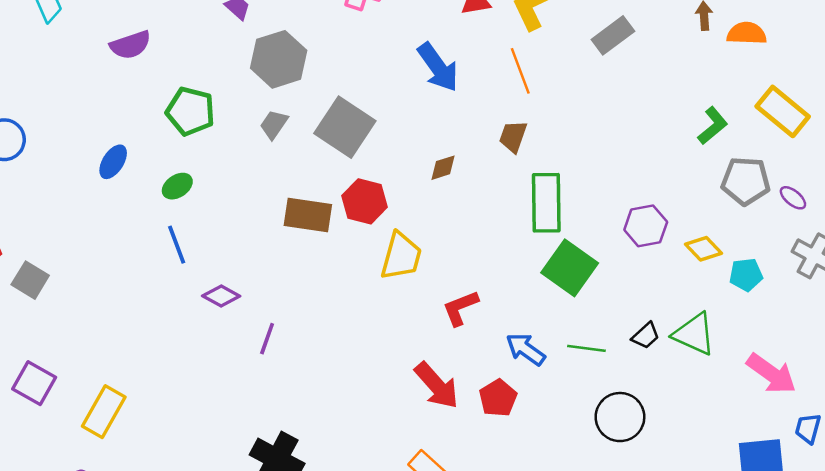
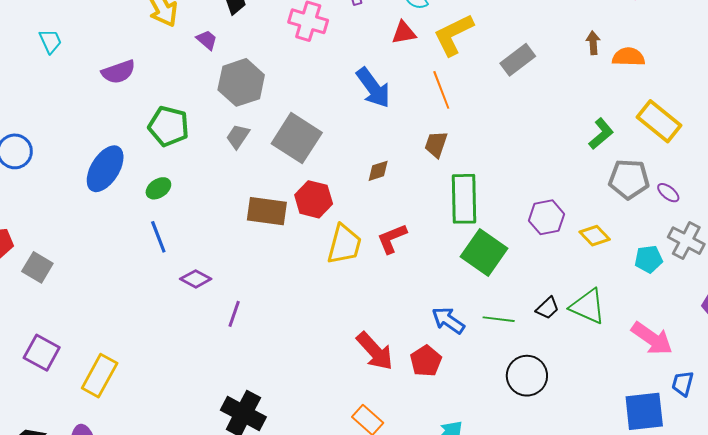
blue ellipse: (113, 162) -> (105, 169), size x1.6
cyan pentagon: (746, 275) -> (649, 259), moved
red L-shape: (460, 308) -> (392, 239), moved

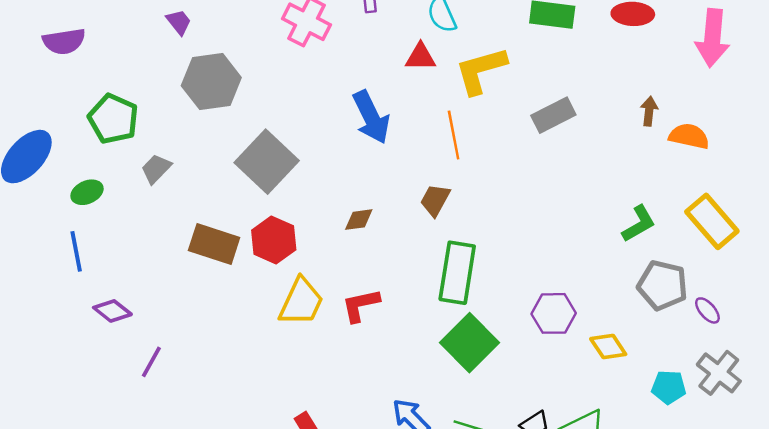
gray trapezoid: (238, 136) -> (156, 169), moved

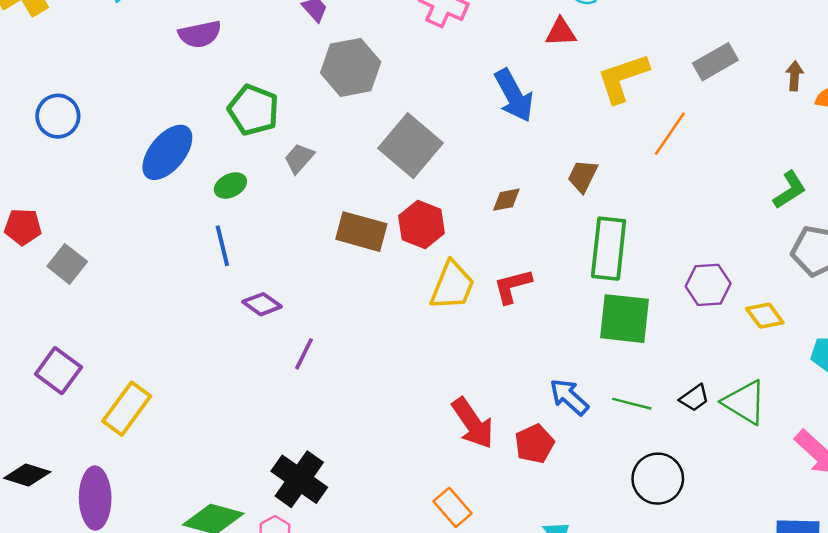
yellow L-shape: (481, 70) -> (623, 78), moved
gray rectangle: (553, 115) -> (715, 62), moved
orange line: (454, 135) -> (670, 134), moved, turned 48
green square: (470, 343) -> (624, 319), turned -36

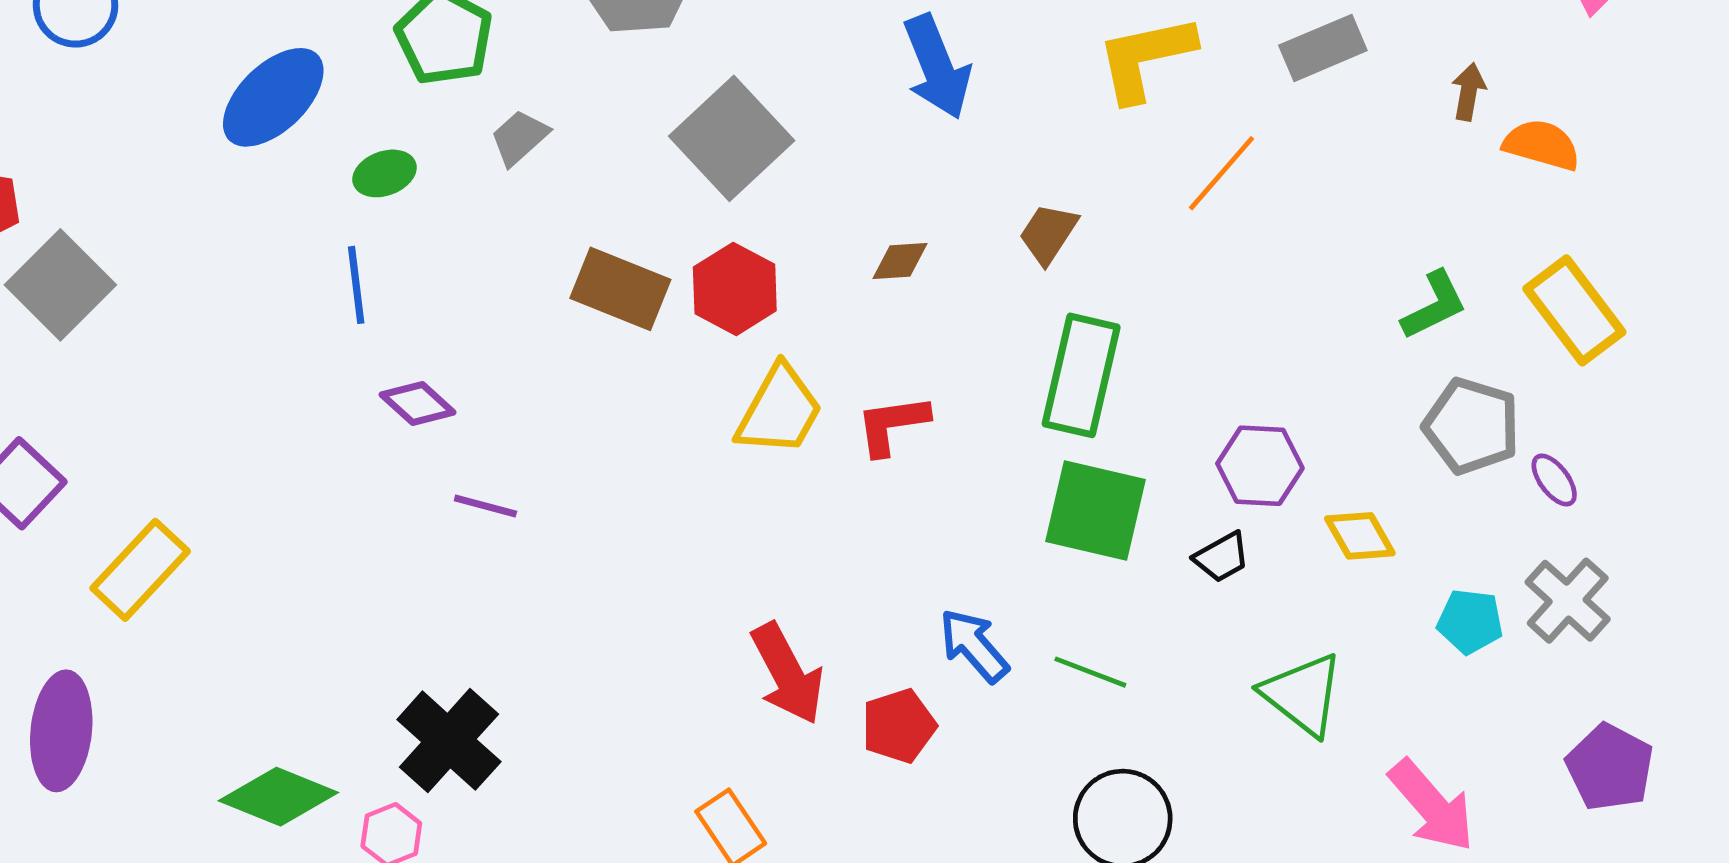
gray square: (67, 264) -> (60, 285), size x1.4
purple line: (304, 354) -> (485, 506), turned 72
black trapezoid: (694, 398) -> (1222, 557), moved

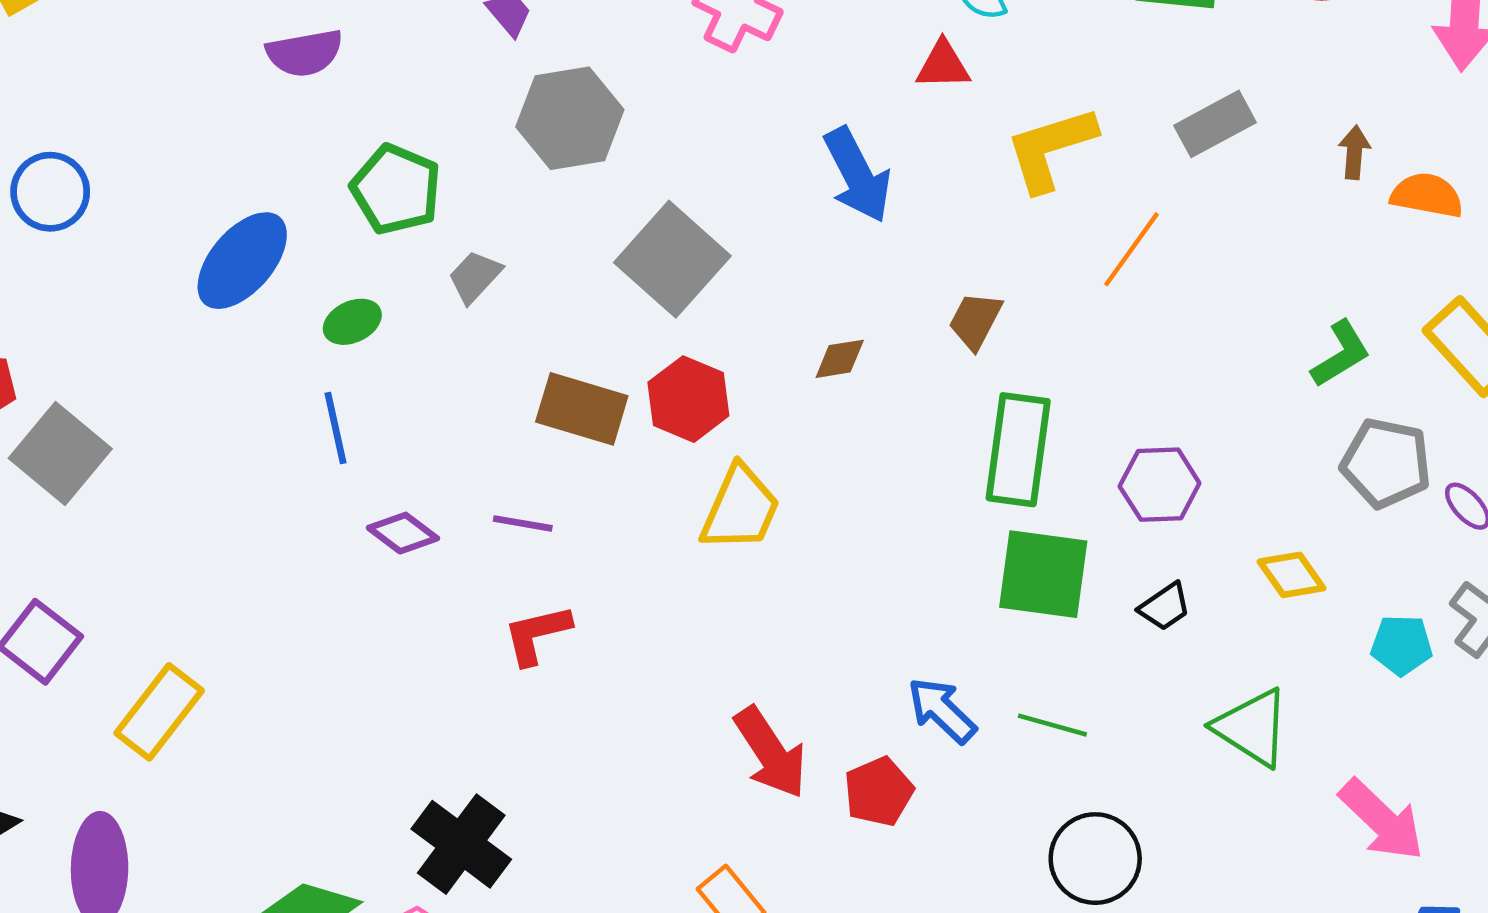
red L-shape: (892, 425) -> (537, 634), moved
purple hexagon: (1260, 466) -> (1160, 485), moved
purple line: (485, 506) -> (523, 523), moved

